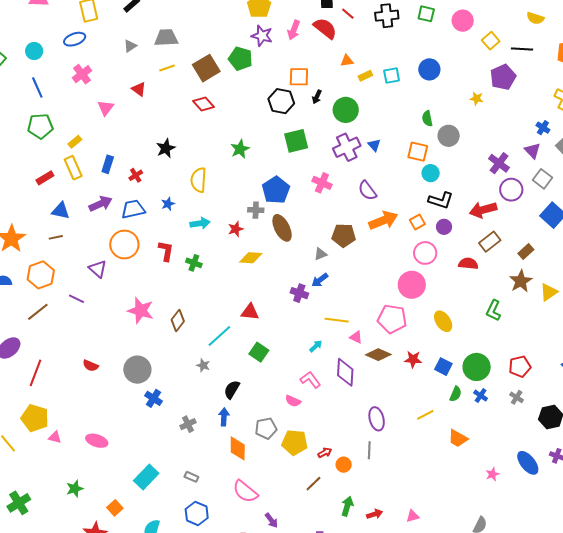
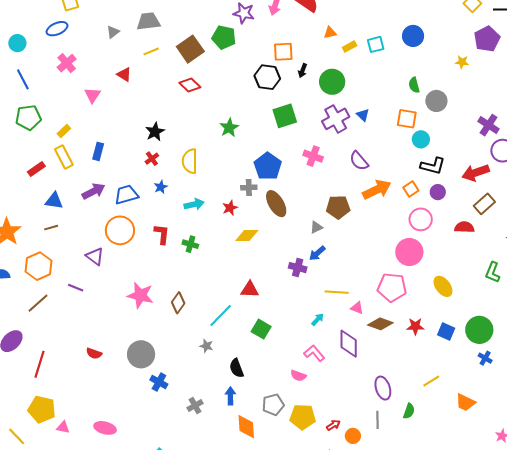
red cross: (136, 175) -> (152, 159), moved
black semicircle: (232, 390) -> (237, 368), turned -48
green semicircle: (456, 394) -> (409, 411), moved

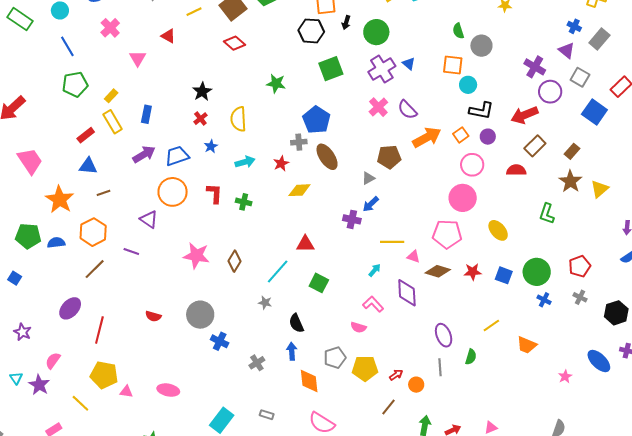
green star: (229, 128) -> (276, 83), turned -30
pink cross: (313, 156) -> (378, 107), moved, turned 30
blue triangle: (54, 201) -> (88, 166), moved

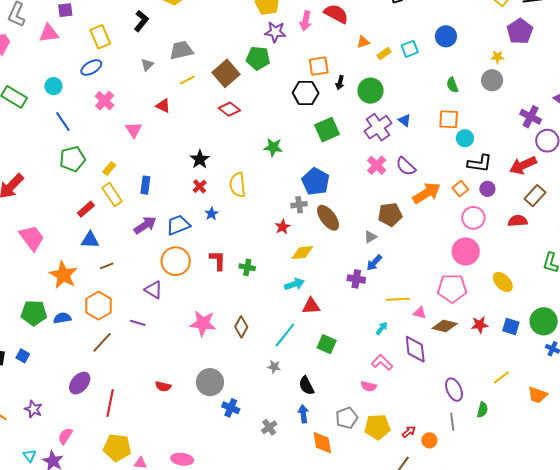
gray circle: (481, 46) -> (492, 80), moved
cyan arrow: (245, 162) -> (294, 284), moved

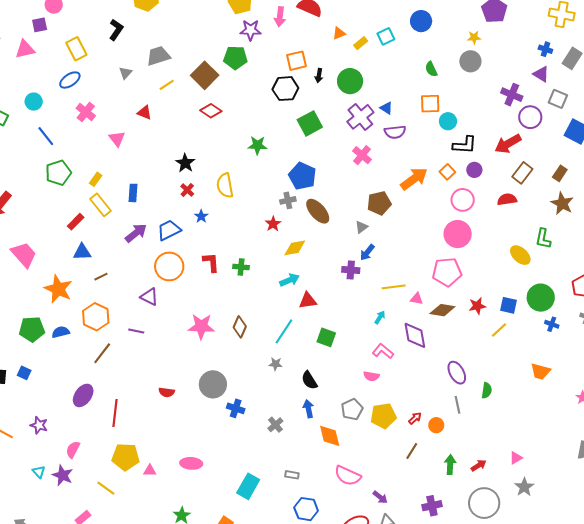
purple semicircle: (406, 166) -> (395, 132), moved, turned -45
yellow ellipse: (503, 282) -> (520, 255), moved
yellow line: (501, 377) -> (499, 330), moved

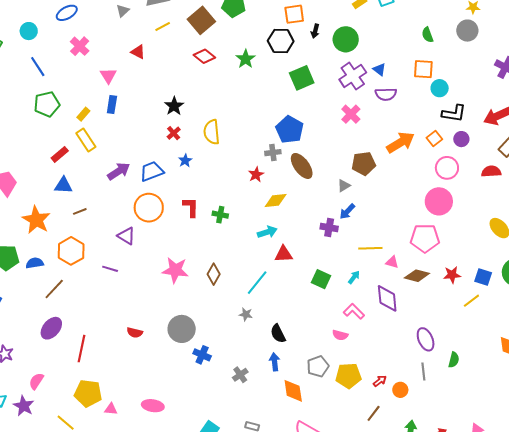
green star: (257, 145) -> (246, 59), moved, turned 30
blue rectangle: (133, 193) -> (112, 104), moved
green square: (326, 337) -> (321, 279), moved
brown line: (102, 353) -> (54, 289), moved

